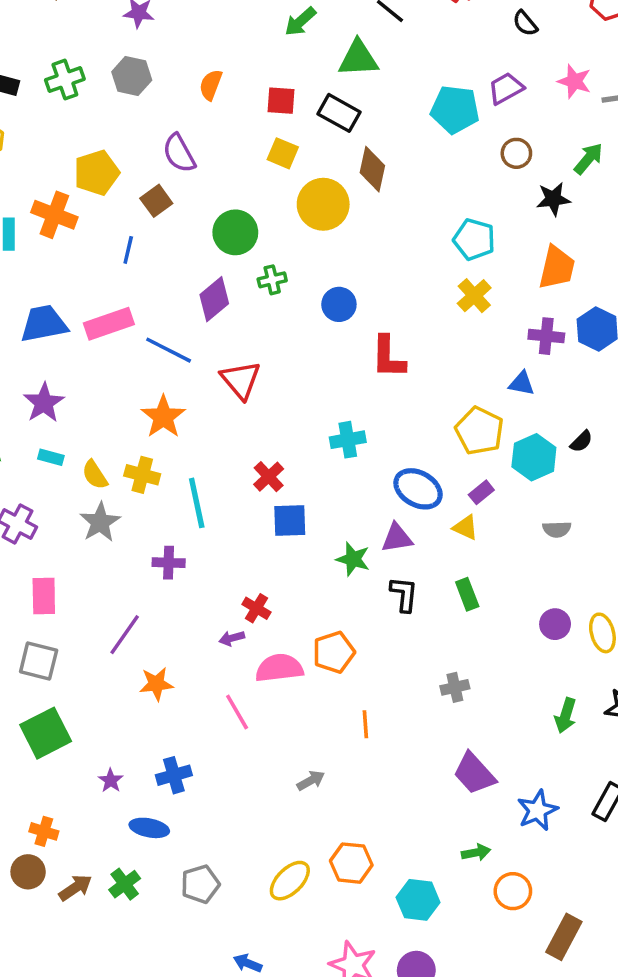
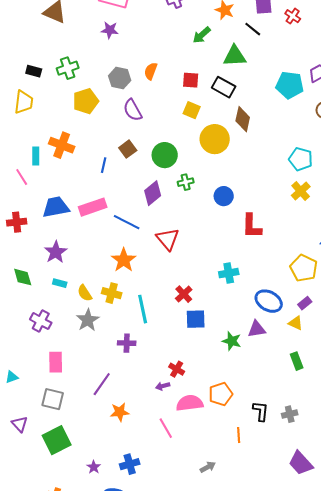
gray hexagon: (132, 76) -> (120, 78), moved
yellow pentagon: (97, 173) -> (86, 101), moved
brown square: (156, 201) -> (128, 149), moved
black L-shape: (404, 594) -> (261, 411), moved

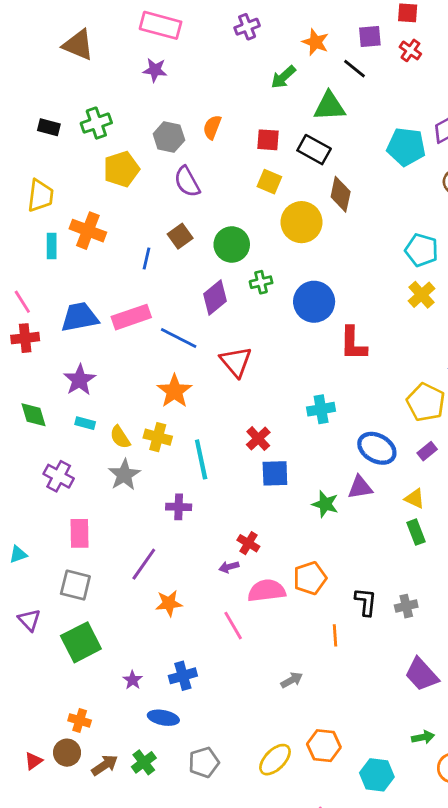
yellow trapezoid: (24, 102) -> (40, 196), moved
pink line: (22, 177) -> (22, 302), moved
blue circle: (224, 196) -> (314, 302), size x1.5
yellow triangle: (296, 323) -> (415, 499), moved

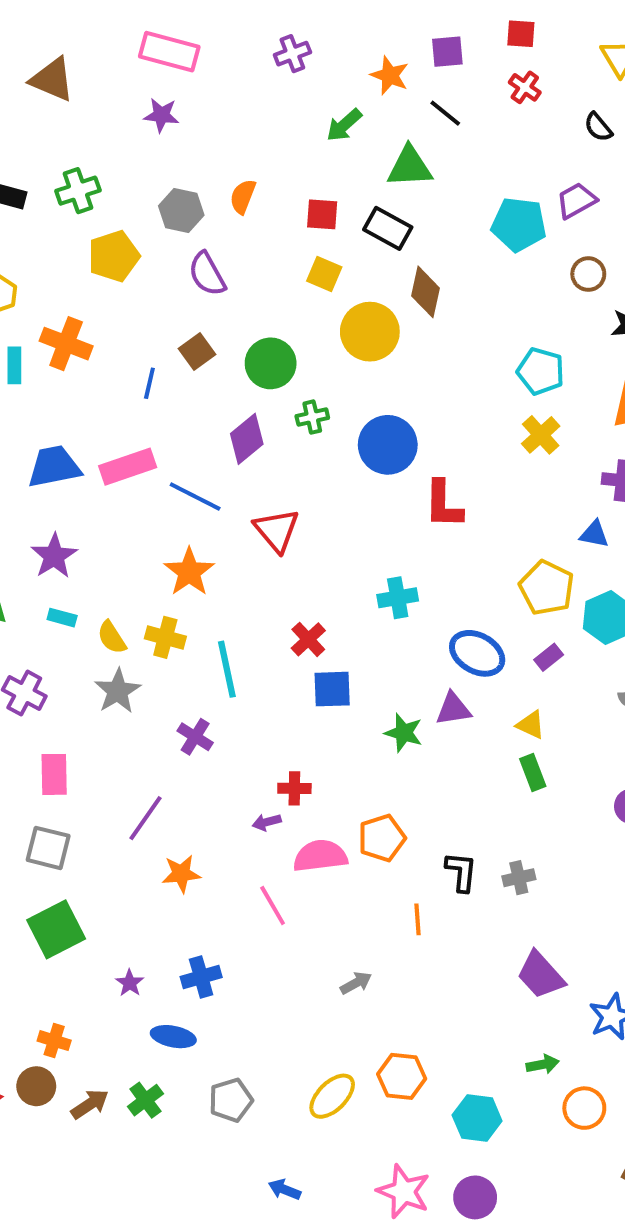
purple square: (370, 37) -> (447, 52), moved
purple cross: (179, 507) -> (195, 737), turned 30
red cross: (248, 543) -> (294, 788), turned -30

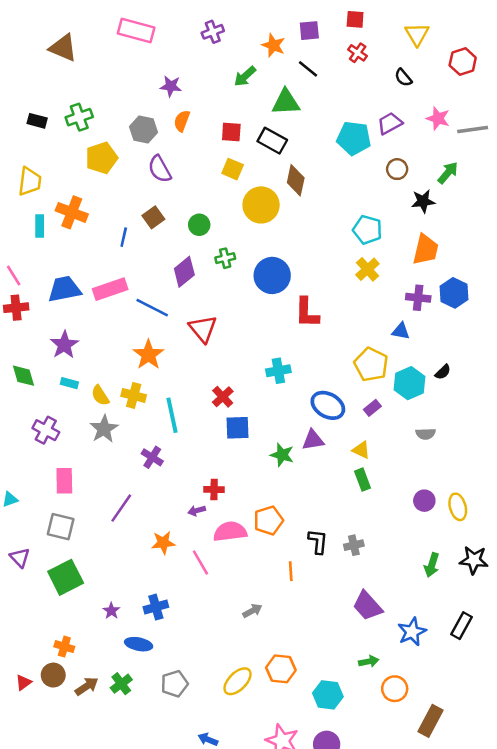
purple star: (161, 115) -> (171, 86), moved
green circle: (271, 363) -> (199, 225), size x0.7
orange star: (181, 874) -> (163, 543), moved

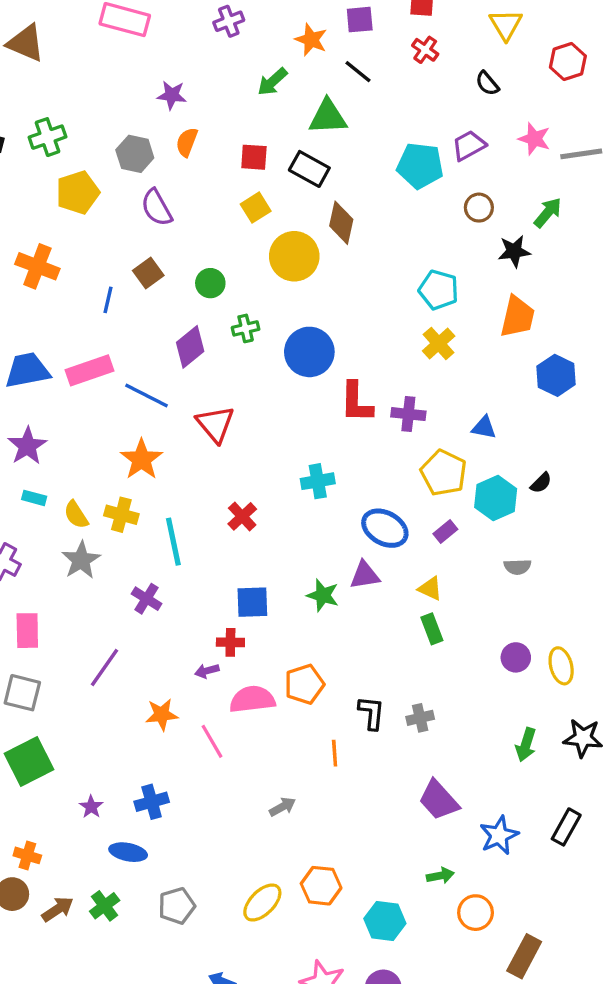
yellow square: (233, 169) -> (256, 208), turned 35
purple cross: (418, 298) -> (408, 414), moved
blue square: (238, 428) -> (252, 602), moved

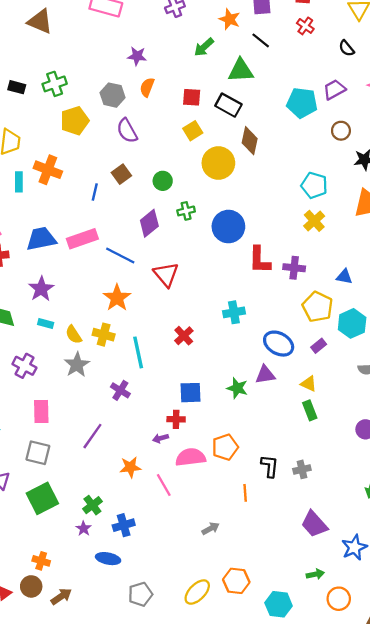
green cross: (105, 906) -> (92, 505), moved

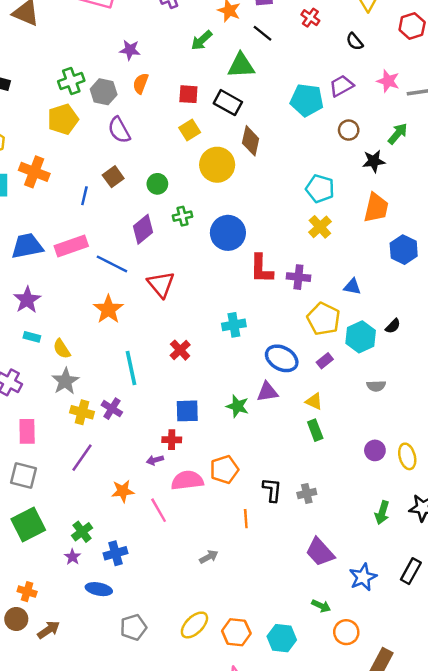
green cross: (55, 84) -> (71, 81), moved
yellow cross: (104, 335) -> (82, 412), moved
green arrow: (315, 574) -> (321, 606), turned 36
orange hexagon: (236, 581) -> (236, 632), moved

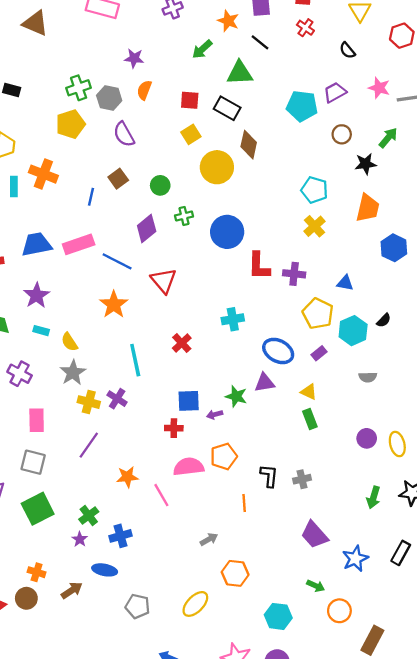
purple arrow: (155, 460) -> (215, 415), moved
gray pentagon: (133, 627) -> (138, 606), turned 30
brown arrow: (49, 630) -> (72, 590), moved
orange hexagon: (236, 632) -> (235, 573), moved

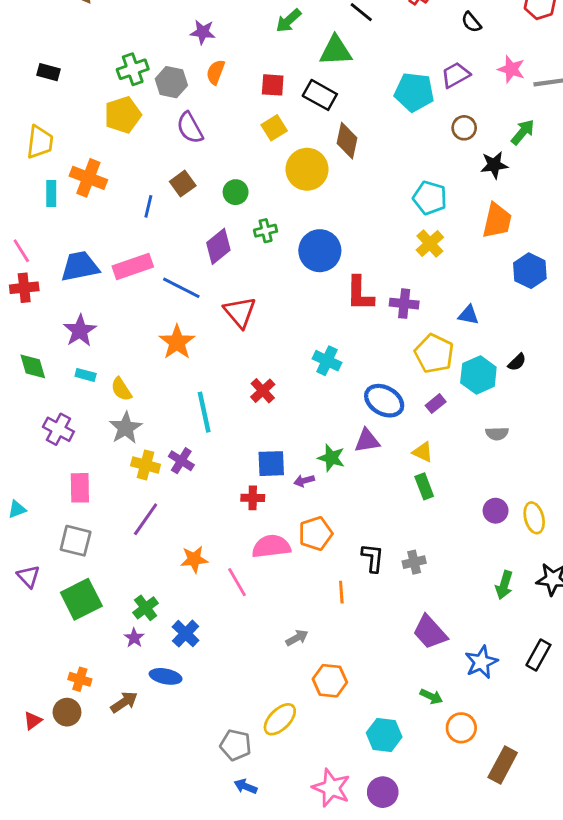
cyan cross: (233, 319) -> (327, 361), turned 35
blue cross: (120, 536) -> (186, 634), turned -30
gray pentagon: (138, 606) -> (236, 745), moved

